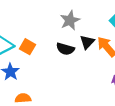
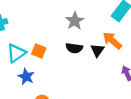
black triangle: (87, 42) -> (97, 50), moved

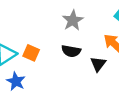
black triangle: (97, 50) -> (98, 64), moved

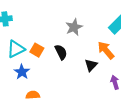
black semicircle: (71, 51) -> (61, 52), moved, turned -133

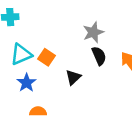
black semicircle: (61, 52) -> (99, 56), moved
black triangle: (91, 65) -> (73, 77), moved

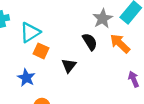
gray star: (93, 32) -> (103, 19), moved
cyan triangle: (21, 54) -> (30, 32), moved

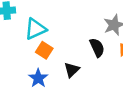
blue star: (26, 78) -> (38, 78), moved

